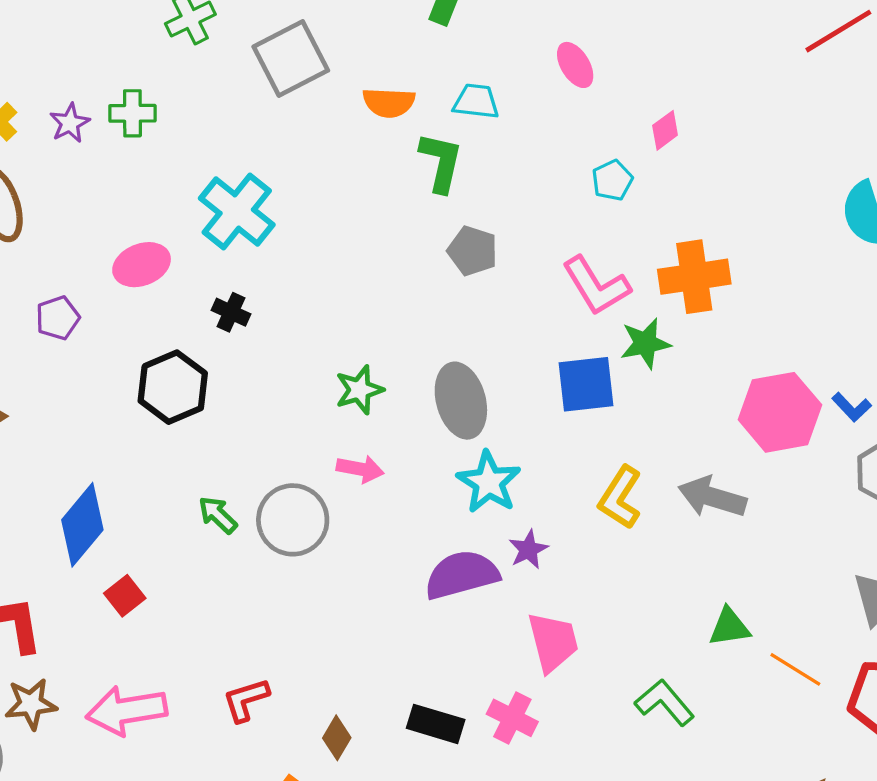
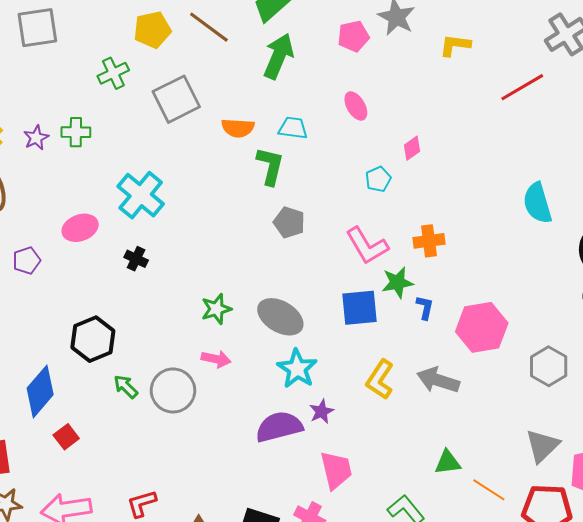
orange cross: (694, 277) -> (429, 241), size x0.7
black hexagon: (173, 387) -> (93, 339), moved
gray ellipse: (461, 401) -> (280, 317), turned -45
blue L-shape: (852, 407) -> (425, 308), moved, turned -125

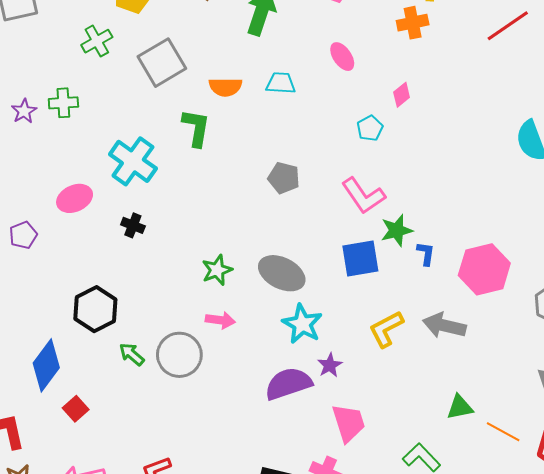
green L-shape: (270, 166) -> (196, 128), moved
orange cross: (429, 241) -> (413, 23), moved
yellow L-shape: (380, 380) -> (386, 329), turned 33

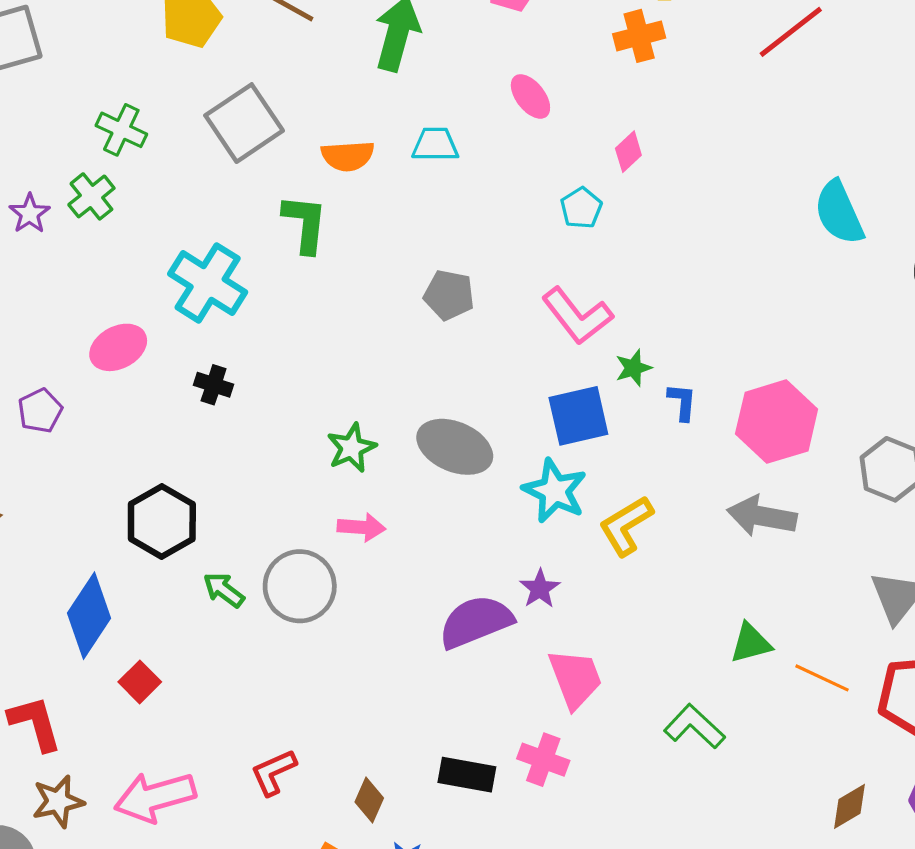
green cross: (97, 41) -> (121, 130), moved, turned -32
green cross: (63, 103) -> (91, 196), turned -32
green star: (397, 230) -> (633, 368), size x0.7
cyan star: (302, 324) -> (555, 491), moved
gray arrow: (444, 325) -> (762, 516), moved

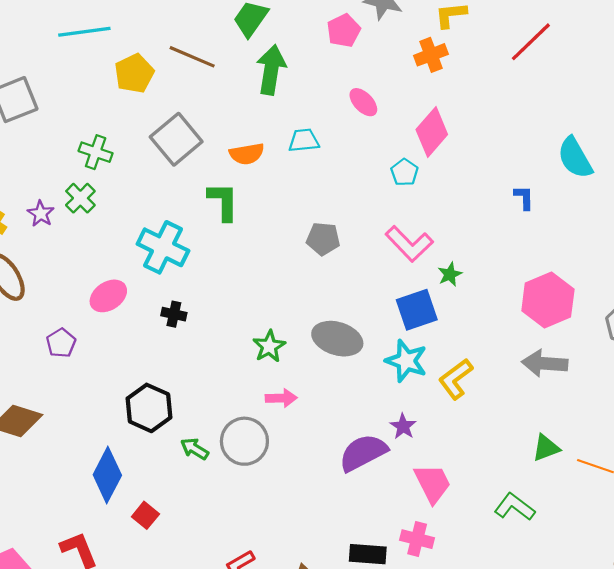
pink diamond: (628, 152) -> (432, 132), size x1.8
blue L-shape: (682, 402) -> (524, 198), moved

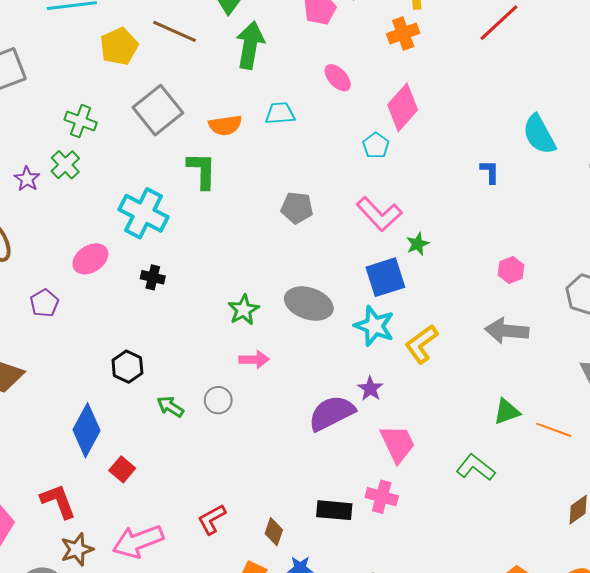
pink hexagon: (548, 300) -> (511, 270), size x0.5
black hexagon: (149, 408) -> (127, 367), size x0.7
gray circle: (244, 441) -> (218, 400), size x0.6

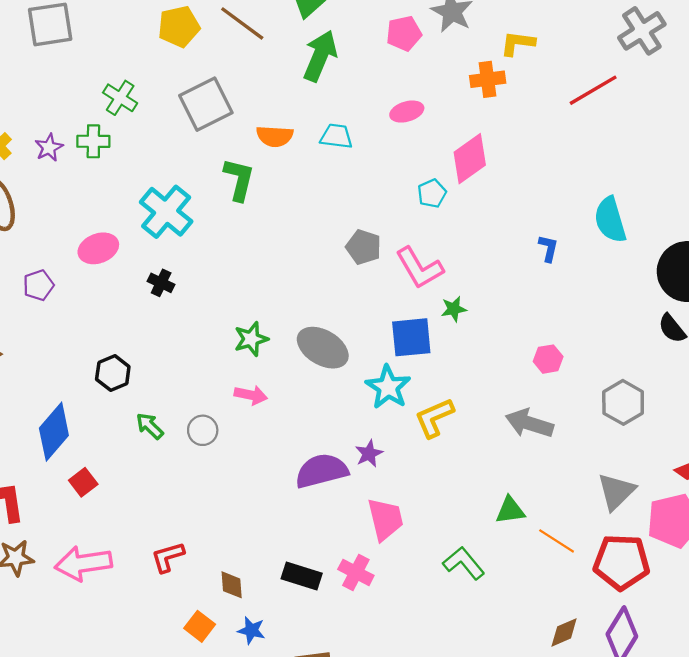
pink ellipse: (338, 78) -> (407, 112), turned -76
green cross: (65, 165) -> (93, 141), turned 32
gray pentagon: (297, 208) -> (364, 247), moved
brown diamond: (274, 532) -> (232, 585), turned -36

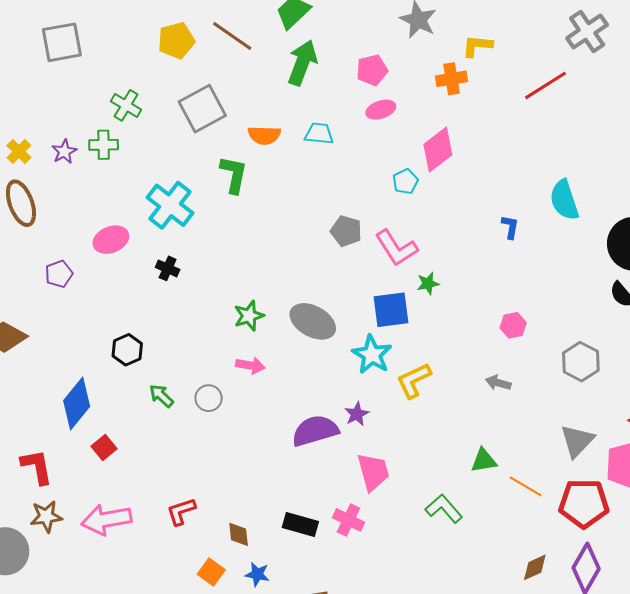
pink pentagon: (404, 33) -> (372, 70), moved
gray arrow: (529, 423) -> (498, 383), size x0.6

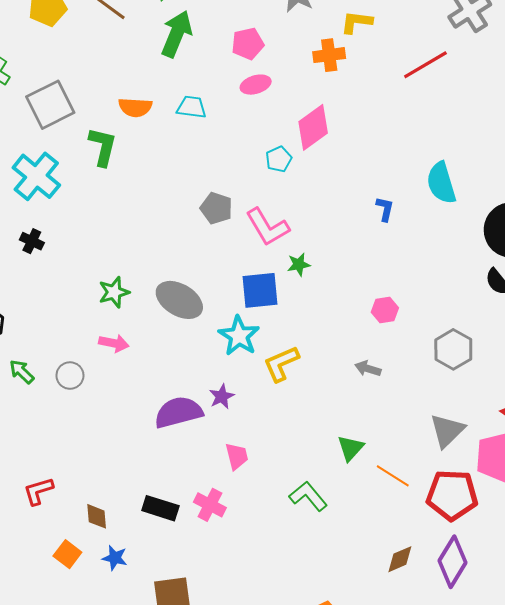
gray square: (202, 109) -> (50, 105), moved
green triangle: (484, 461) -> (351, 448), turned -40
pink trapezoid: (373, 472) -> (237, 456), size x0.7

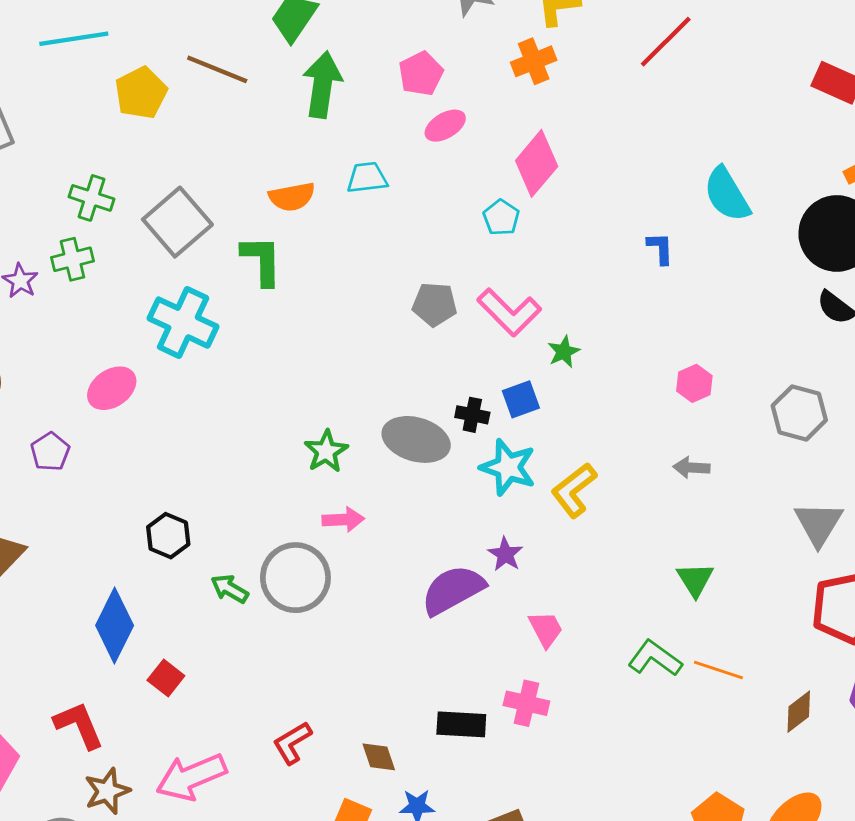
black cross: (32, 241) -> (472, 415), moved
blue square: (260, 290) -> (521, 399), size x0.7
gray circle: (70, 376) -> (295, 578), size x1.8
orange line: (393, 476) -> (718, 670), moved

